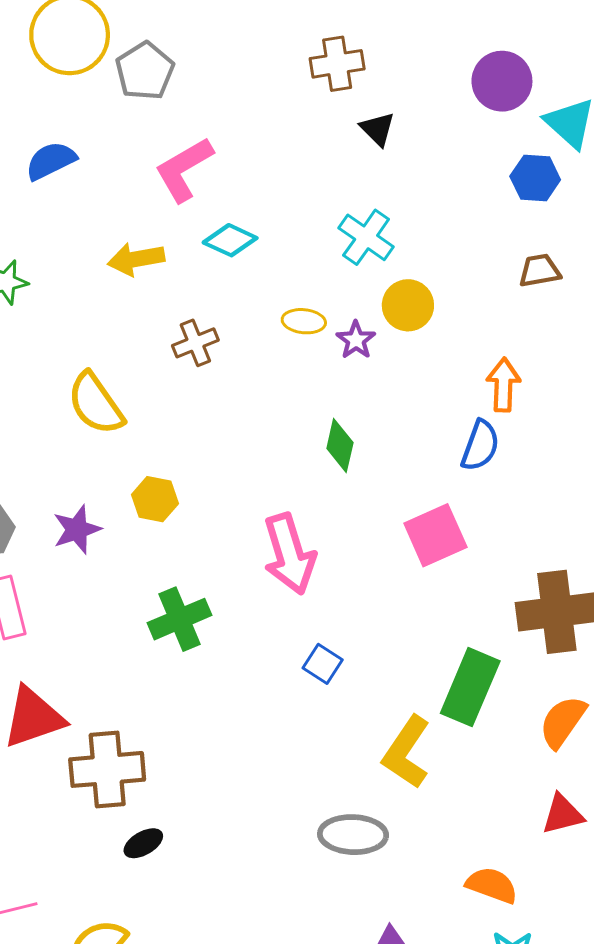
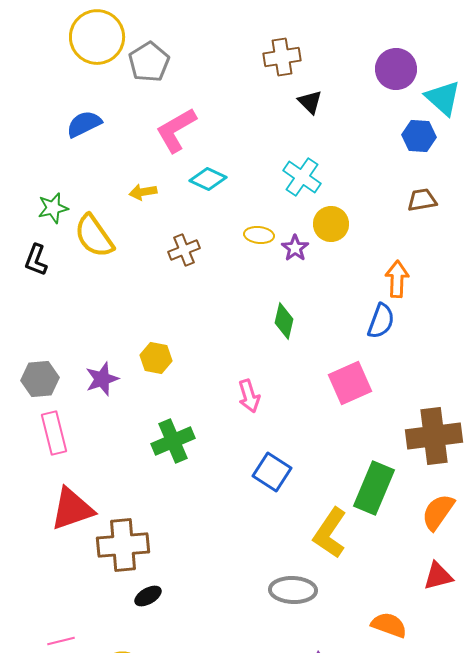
yellow arrow: (136, 259) -> (143, 192), size x0.7
yellow semicircle: (96, 404) -> (94, 236), moved
pink arrow: (289, 554) -> (249, 396), size x0.6
blue square: (323, 664) -> (272, 472), size x1.4

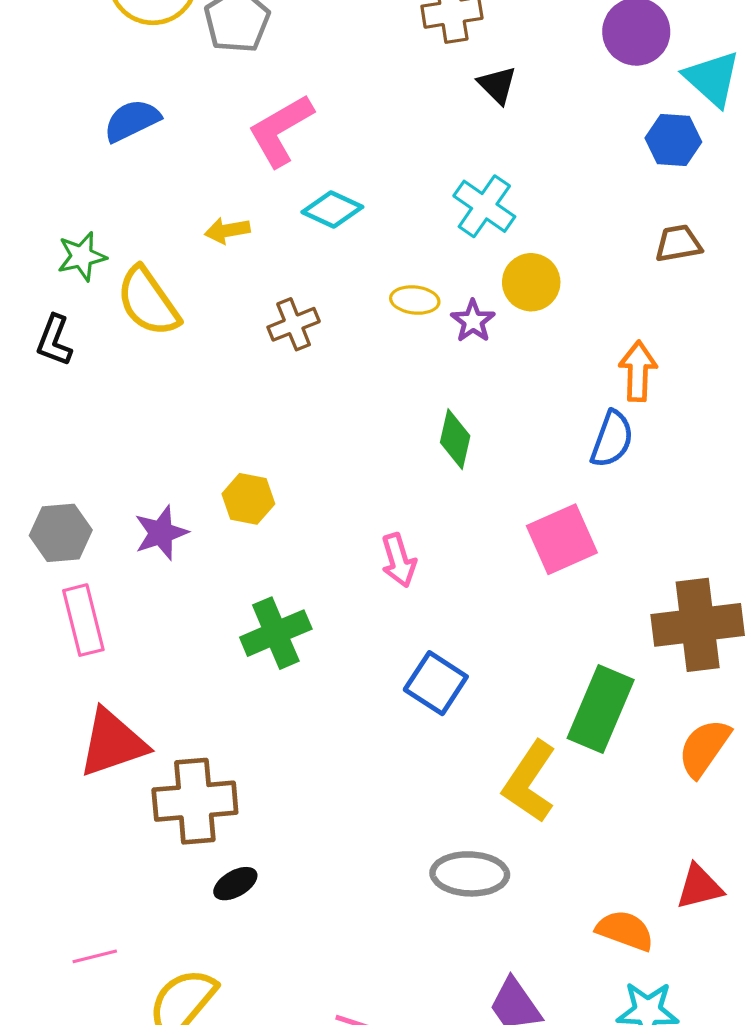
red triangle: (438, 576) -> (699, 887), moved

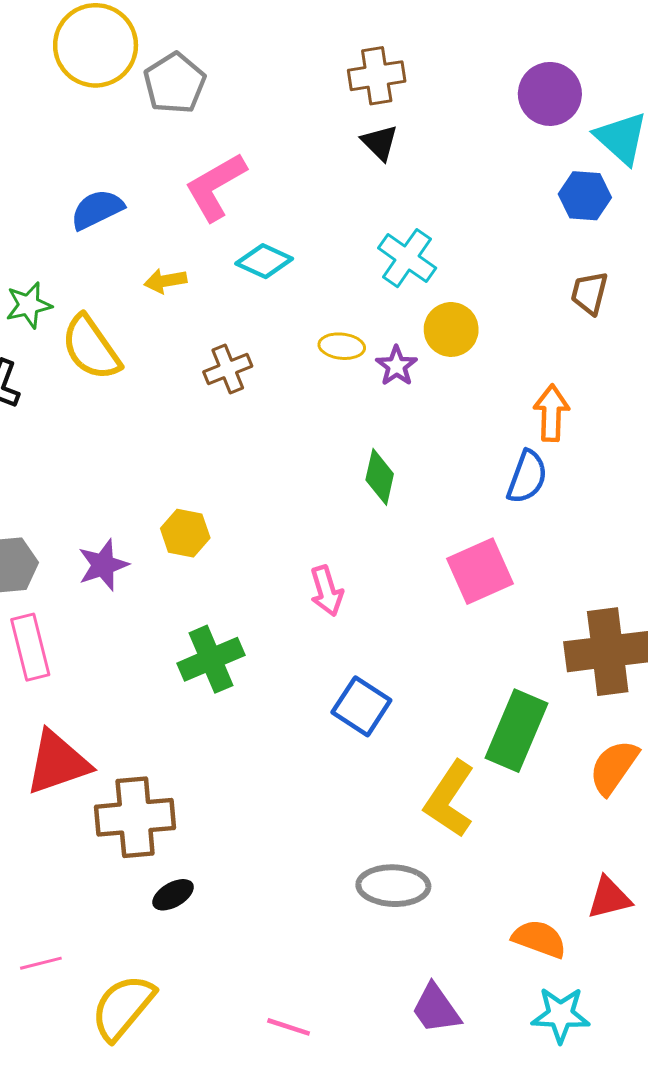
black triangle: (497, 85) -> (380, 143), moved
blue semicircle: (132, 121) -> (97, 209), moved
brown trapezoid: (678, 243) -> (589, 293), turned -66

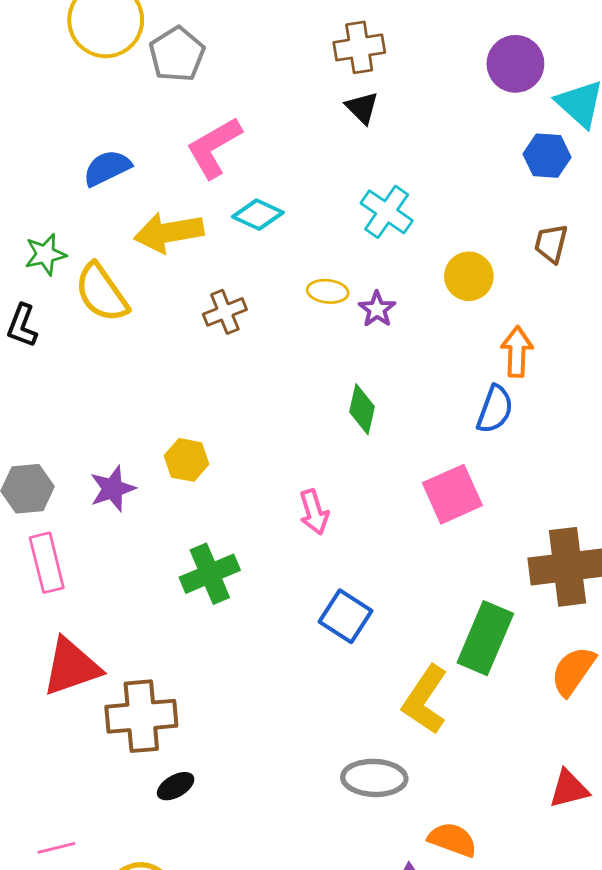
yellow arrow: (165, 281) -> (169, 232), size x1.8
yellow circle: (451, 329) -> (469, 276), moved
orange semicircle: (539, 939) -> (452, 840), moved

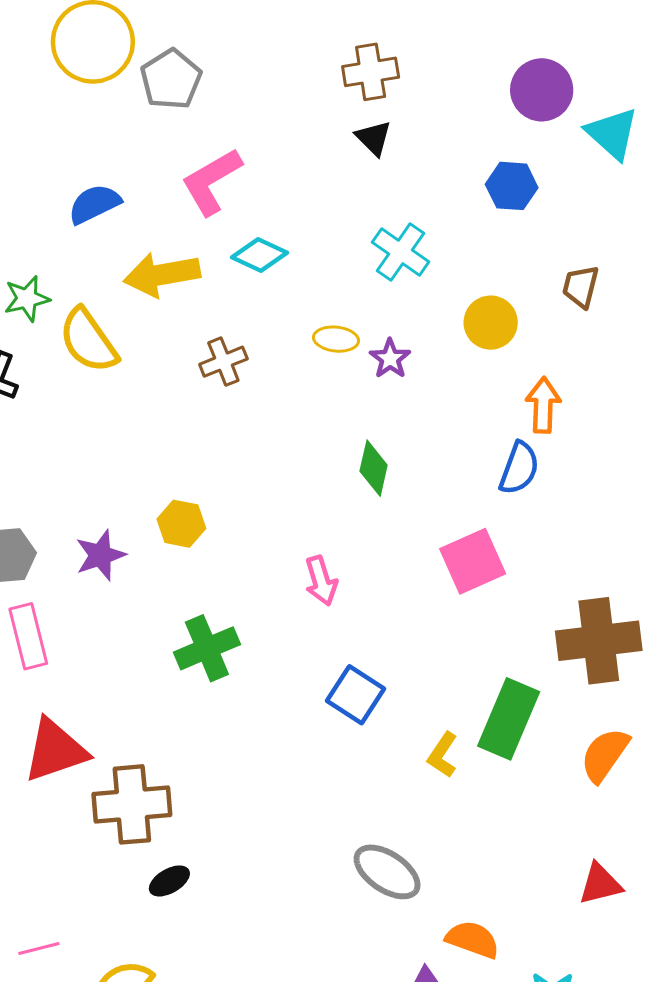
blue hexagon: (547, 156) -> (512, 186), moved
yellow L-shape: (425, 700) -> (443, 755), moved, size x0.6
gray ellipse: (374, 778) -> (387, 872), turned 32

